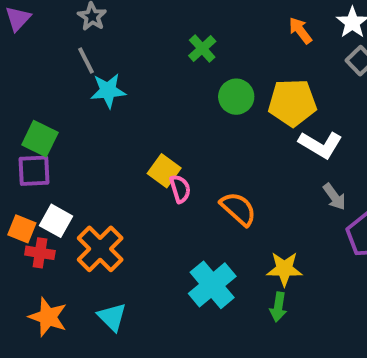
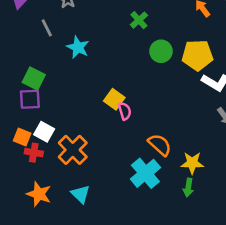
gray line: (86, 61) -> (47, 28), moved
cyan star: (108, 91) -> (78, 47), turned 30
orange semicircle: (238, 209) -> (160, 145), moved

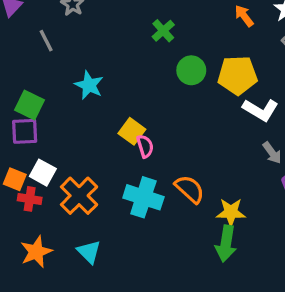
cyan star: (78, 47) -> (89, 85), moved
cyan cross: (145, 173) -> (143, 197), moved, turned -32
green arrow: (188, 188) -> (226, 244), size x1.5
orange star: (39, 194) -> (36, 252), turned 30

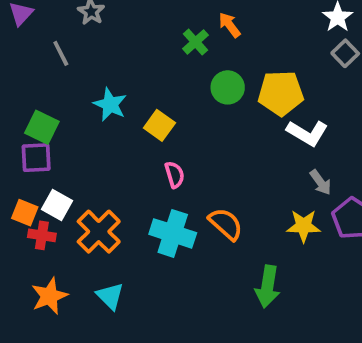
orange arrow: (244, 16) -> (230, 25), moved
yellow square: (132, 131) -> (159, 125), moved
yellow star: (231, 212) -> (304, 226), moved

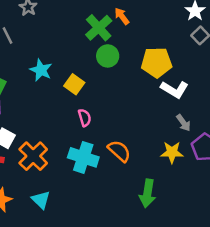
green cross: (195, 42) -> (99, 28), size x1.5
green circle: (228, 87) -> (108, 56), moved

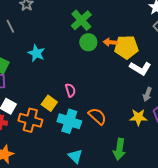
orange arrow: (122, 16) -> (110, 42), moved, turned -48
yellow square: (74, 84) -> (49, 103), moved
gray arrow: (183, 123) -> (147, 94), turned 56
orange cross: (33, 156) -> (30, 120), turned -30
cyan triangle: (41, 200) -> (75, 156), moved

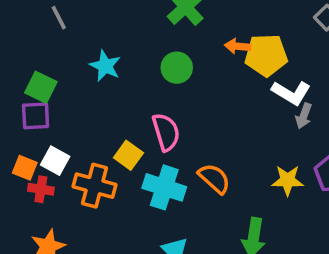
green circle: (88, 42) -> (177, 68), moved
pink semicircle: (70, 90) -> (166, 132), size x1.5
gray arrow: (147, 94) -> (304, 116), moved

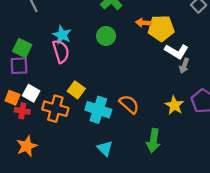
pink semicircle: (166, 132) -> (61, 51), moved
yellow star: (288, 180) -> (174, 105), turned 30

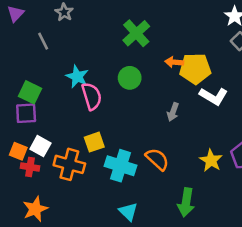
pink semicircle: (61, 51) -> (92, 96), moved
gray arrow: (184, 66) -> (173, 112), moved
yellow square: (76, 90) -> (94, 142), turned 35

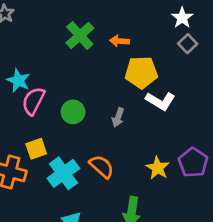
orange arrow: (174, 62) -> (119, 41), moved
green circle: (130, 78) -> (73, 112), moved
pink semicircle: (92, 96) -> (33, 101), turned -136
cyan cross: (120, 166) -> (63, 173), turned 36

